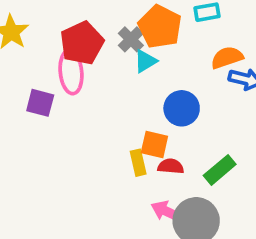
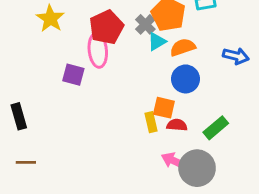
orange semicircle: (227, 58) -> (183, 47), moved

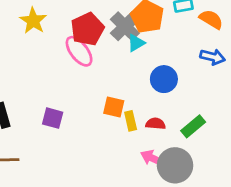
gray cross: (145, 24) -> (125, 26), size x1.5
orange semicircle: (183, 47) -> (211, 19), moved, turned 50
pink ellipse: (98, 50) -> (79, 51), turned -32
purple square: (73, 75) -> (53, 118), moved
orange square: (164, 108) -> (114, 107), moved

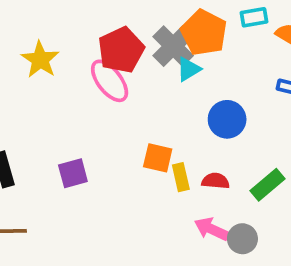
yellow star: (33, 21) -> (40, 60), moved
purple square: (53, 118) -> (73, 173), turned -30
gray circle: (175, 165) -> (242, 239), size x0.6

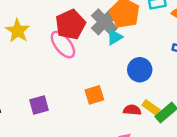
orange square: (158, 158) -> (94, 95), turned -30
yellow rectangle: (181, 177) -> (151, 107), moved, turned -42

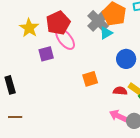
red pentagon: (70, 24) -> (58, 23), moved
purple square: (39, 105) -> (46, 54), moved

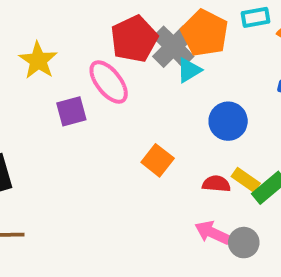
red pentagon: (58, 23) -> (134, 39), moved
orange square: (90, 79) -> (158, 160), turned -35

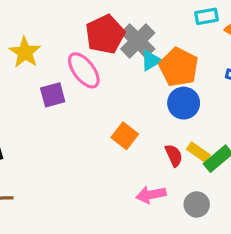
orange pentagon: (205, 33) -> (179, 67), moved
red semicircle: (216, 184) -> (174, 155), turned 60
pink arrow: (212, 233) -> (151, 195), moved, turned -36

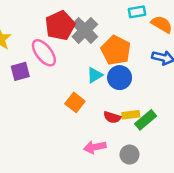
cyan triangle: (151, 61) -> (95, 75), moved
yellow rectangle: (198, 152) -> (131, 115), turned -42
red semicircle: (174, 155) -> (112, 117), turned 133

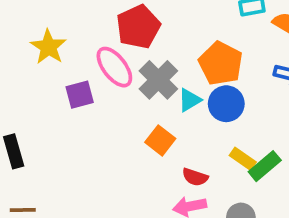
gray cross: (85, 30) -> (158, 80), moved
yellow rectangle: (131, 115) -> (243, 159), turned 42
red semicircle: (112, 117) -> (195, 177), moved

